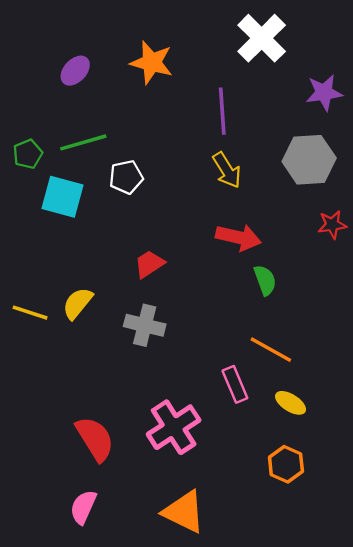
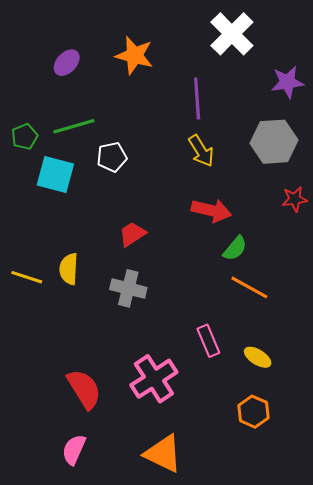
green semicircle: (265, 280) -> (235, 248), turned 60
yellow semicircle: (78, 303) -> (69, 269), turned -36
orange line: (271, 350) -> (249, 287), moved

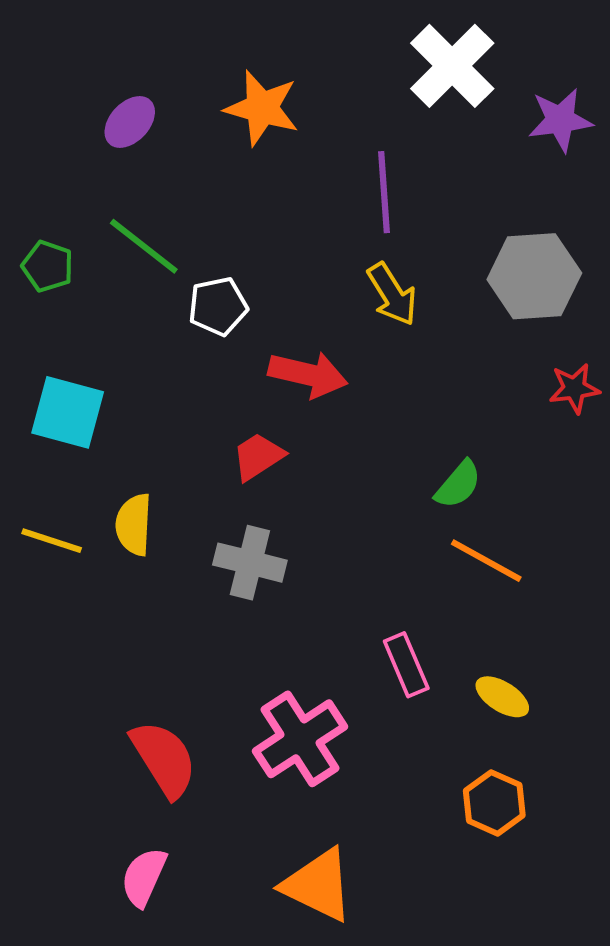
purple star: (287, 82) -> (560, 120), moved
green line: (74, 126) -> (144, 246), turned 54
green pentagon: (25, 137) -> (48, 266), turned -30
cyan square: (55, 174) -> (68, 412), moved
red arrow: (211, 210) -> (308, 374), moved

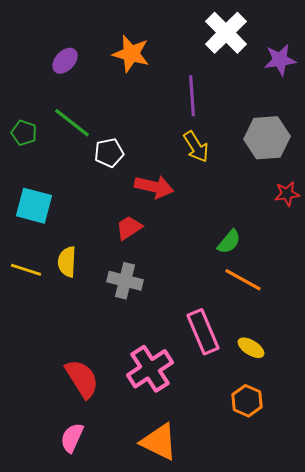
pink rectangle: (406, 665) -> (203, 332), size x1.4

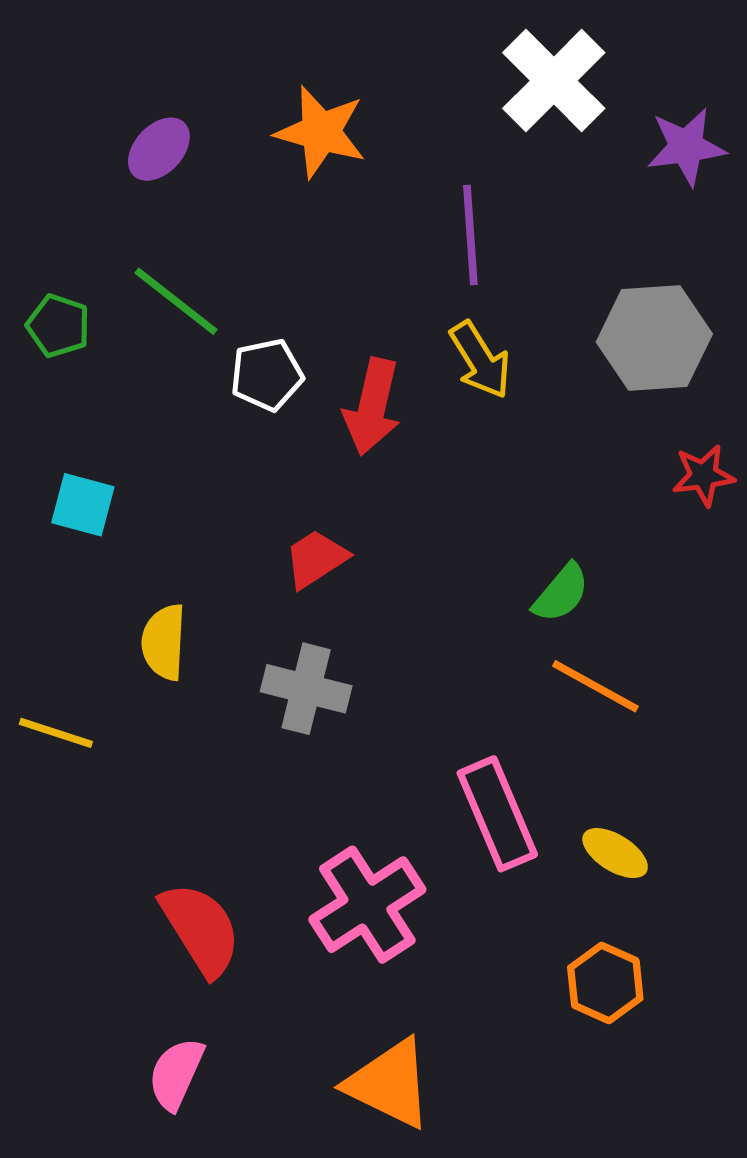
red arrow: (154, 187) -> (372, 407), moved, turned 90
cyan square: (34, 206) -> (83, 505), size x0.7
yellow line: (26, 270) -> (56, 733), moved

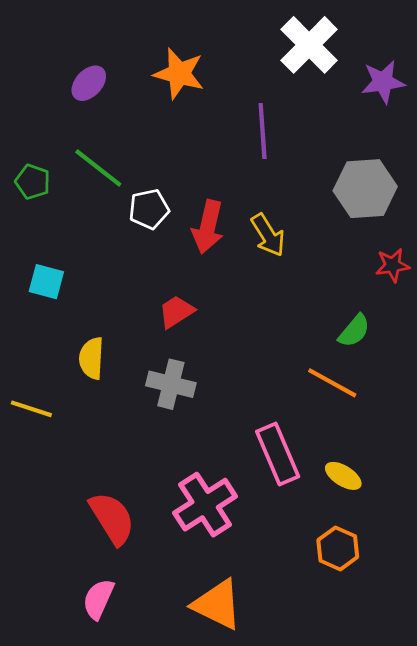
yellow arrow: (480, 360) -> (268, 235), moved
green semicircle: (561, 593) -> (354, 331), moved

